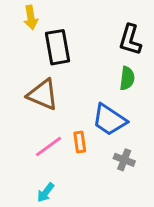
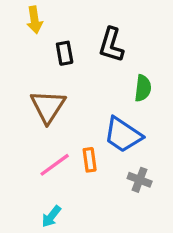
black L-shape: (130, 40) -> (111, 45), moved
black rectangle: (57, 47) -> (65, 53), size x0.6
brown triangle: (43, 95) -> (48, 107), turned 40

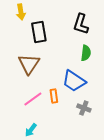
black L-shape: (111, 45) -> (81, 24), moved
black rectangle: (65, 53) -> (39, 32), size x1.5

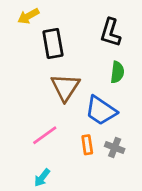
yellow arrow: (21, 12) -> (28, 16), turned 70
brown triangle: (29, 64) -> (65, 87), moved
orange rectangle: (54, 96) -> (87, 145), moved

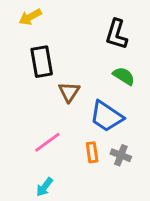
black rectangle: (53, 43) -> (42, 62), moved
green semicircle: (117, 72) -> (124, 76), turned -65
brown triangle: (65, 87) -> (69, 92), size x0.7

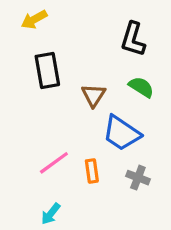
brown triangle: (69, 92) -> (93, 95), moved
orange rectangle: (92, 152) -> (92, 171), moved

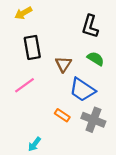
pink line: (54, 163) -> (24, 85), moved
orange rectangle: (92, 171) -> (62, 115), turned -48
gray cross: (138, 178) -> (93, 120), size x1.5

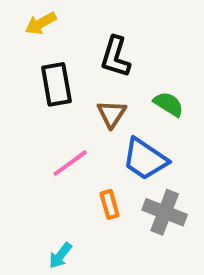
black L-shape: (90, 26) -> (115, 57), moved
pink line: (24, 85) -> (70, 163), moved
orange rectangle: (62, 115) -> (110, 204), turned 40

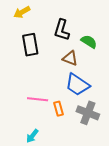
green semicircle: (169, 104) -> (89, 42), moved
brown triangle: (112, 114) -> (70, 58), moved, turned -42
pink line: (70, 163) -> (38, 99), moved, turned 42

